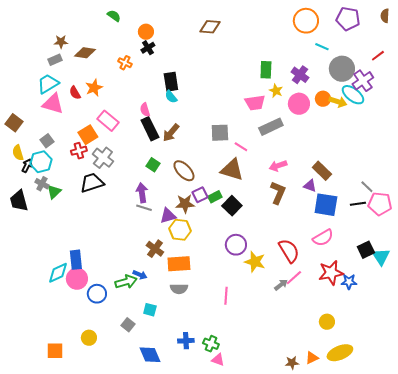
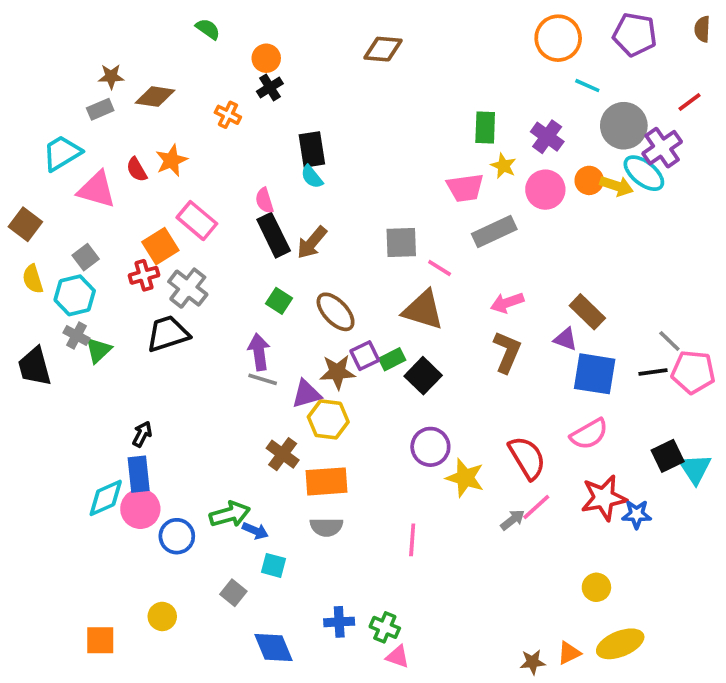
cyan trapezoid: (48, 84) -> (62, 153), moved
black arrow: (27, 166) -> (142, 434), moved
blue arrow: (140, 275) -> (255, 531), moved

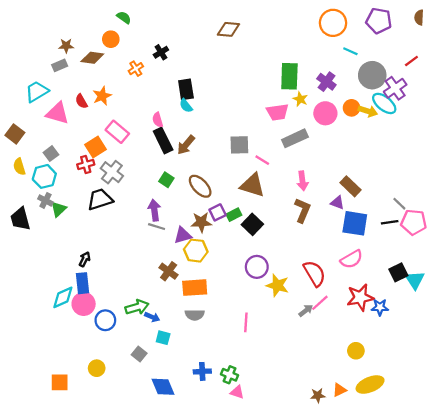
orange circle: (266, 58) -> (111, 39), moved
orange cross: (228, 115) -> (136, 69), turned 32
green rectangle: (485, 128) -> (289, 76), size x1.4
pink arrow: (507, 303) -> (303, 181), turned -78

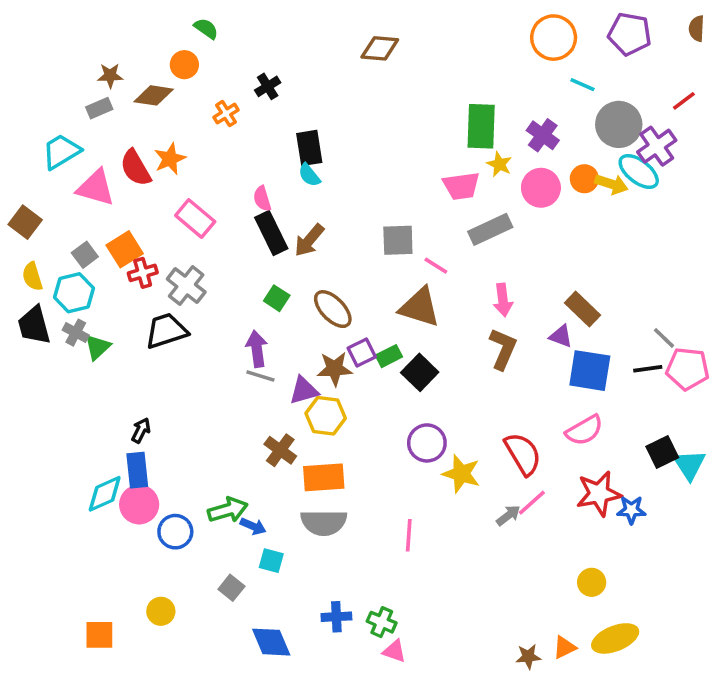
red semicircle: (81, 101) -> (136, 168), size x1.5
orange square: (96, 147) -> (125, 249), moved
black trapezoid: (20, 219) -> (34, 325), moved
gray semicircle: (195, 315) -> (324, 523), size x1.4

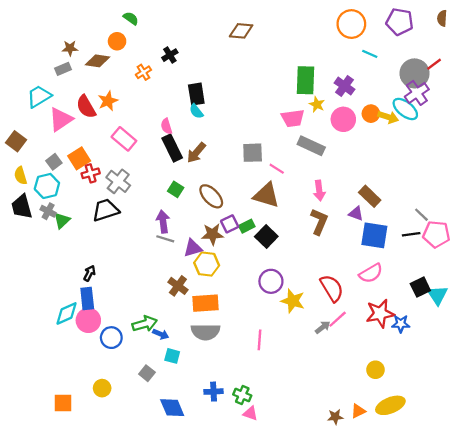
gray circle: (619, 124) -> (415, 73), moved
pink triangle: (96, 188) -> (61, 119), turned -50
gray rectangle: (490, 229) -> (311, 146), turned 50

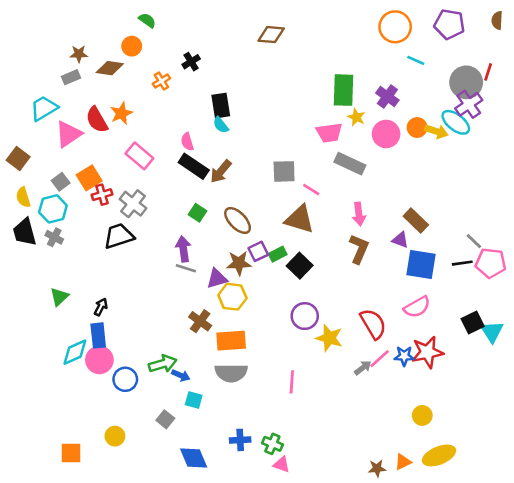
red line: (434, 64) -> (488, 72), turned -35
black rectangle: (172, 148) -> (194, 166), turned -30
green triangle: (62, 220) -> (59, 297), moved
blue star: (401, 324) -> (404, 356), moved

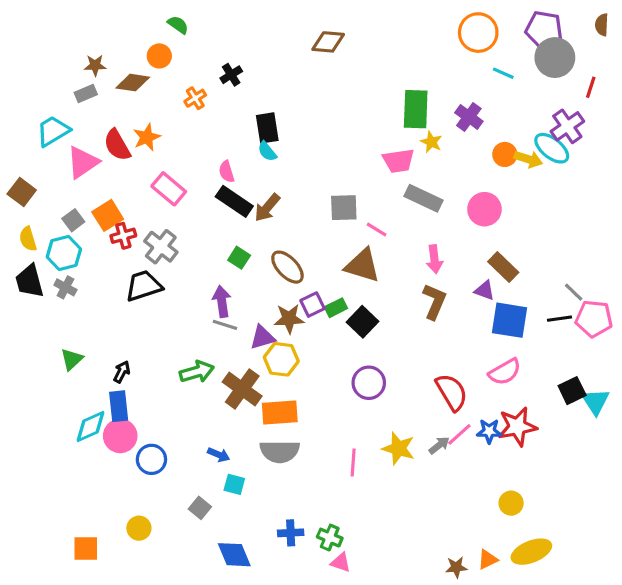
gray circle: (466, 82) -> (555, 58), moved
pink circle: (386, 134) -> (484, 209), moved
brown cross: (200, 321) -> (242, 389), size x1.4
yellow star: (329, 338) -> (398, 448), moved
green arrow: (163, 364) -> (197, 372), moved

